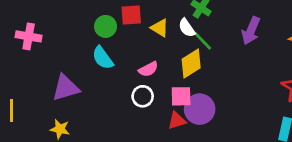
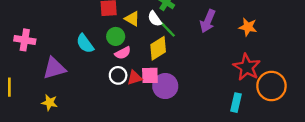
green circle: (106, 26) -> (116, 36), moved
pink cross: (29, 36) -> (25, 40), moved
red triangle: (177, 121) -> (135, 78), moved

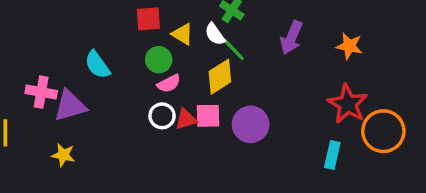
pink cross: (25, 40) -> (41, 92), moved
cyan semicircle: (85, 44) -> (97, 65), moved
purple circle: (165, 86) -> (251, 124), moved

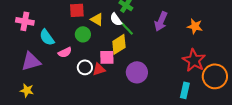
pink semicircle: (169, 84) -> (65, 52), moved
pink cross: (41, 92) -> (25, 21), moved
pink square: (208, 116) -> (107, 57), moved

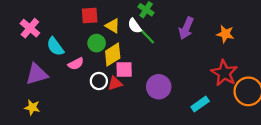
pink cross: (25, 21) -> (30, 28), turned 30
yellow diamond: (119, 44) -> (113, 55), moved
cyan rectangle: (185, 90) -> (200, 104), moved, turned 42

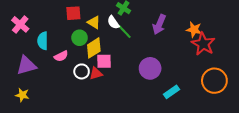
cyan semicircle: (55, 47) -> (43, 41), turned 36
red star: (224, 73) -> (203, 44), moved
purple circle: (159, 87) -> (150, 68), moved

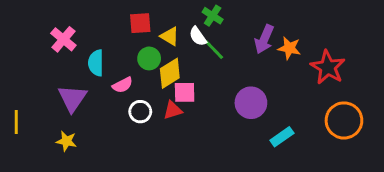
orange star: (194, 30) -> (289, 48), moved
purple triangle: (26, 65) -> (72, 98), turned -40
white circle: (82, 71) -> (140, 112), moved

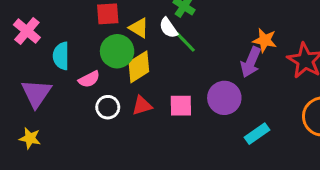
purple arrow: (264, 39) -> (251, 62), moved
green circle: (149, 58) -> (117, 51), size x1.4
pink square: (185, 92) -> (181, 106), moved

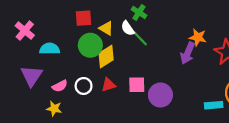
cyan semicircle: (61, 56) -> (50, 49), turned 90
pink semicircle: (89, 79) -> (60, 86), moved
purple circle: (224, 98) -> (160, 95), moved
cyan rectangle: (257, 134) -> (214, 105), moved, turned 30
yellow star: (30, 138) -> (54, 109), moved

